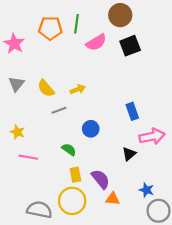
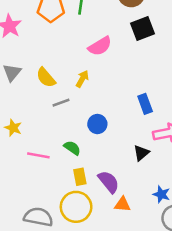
pink semicircle: (96, 42) -> (100, 46), moved
yellow arrow: (78, 89) -> (82, 79), turned -40
pink line: (28, 157) -> (38, 155), moved

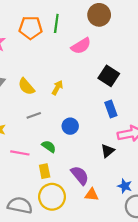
black square: (143, 29) -> (109, 76), moved, turned -36
pink semicircle: (100, 46) -> (81, 46), moved
gray line: (61, 103) -> (34, 115), moved
yellow rectangle: (80, 177) -> (45, 171), moved

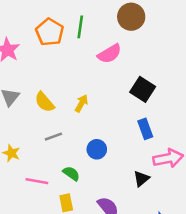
orange pentagon: (31, 28) -> (50, 32), turned 30

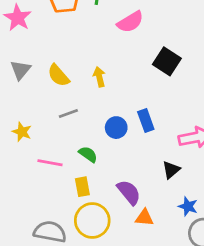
yellow arrow: (81, 103) -> (99, 77), turned -42
blue rectangle: (145, 129) -> (146, 120), moved
black triangle: (141, 179) -> (171, 170), moved

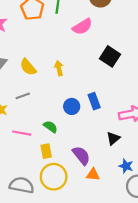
gray line: (68, 113) -> (23, 96), moved

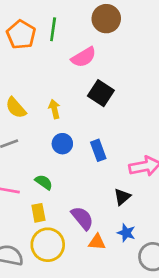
black square: (110, 56) -> (101, 93), moved
blue circle: (72, 106) -> (62, 144), moved
blue star: (126, 166) -> (126, 233), moved

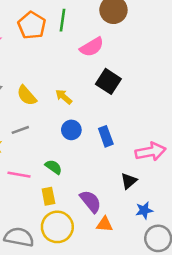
yellow arrow: (54, 109) -> (64, 97), turned -36
blue star: (126, 233) -> (144, 210), moved, turned -30

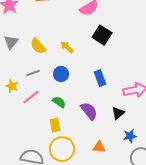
blue circle: (71, 130) -> (61, 74), moved
pink line: (19, 175) -> (31, 97), moved, turned -48
purple semicircle: (91, 201) -> (89, 111), moved

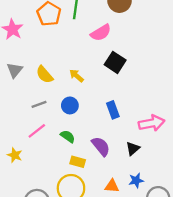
yellow star: (12, 86) -> (15, 155), moved
yellow rectangle: (55, 125) -> (78, 162), moved, turned -64
blue star: (130, 136) -> (136, 181), moved

